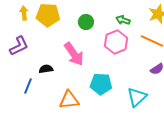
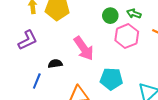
green circle: (86, 22) -> (110, 16), moved

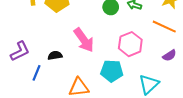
pink hexagon: (127, 36) -> (130, 44), moved
purple L-shape: (28, 40) -> (20, 51), moved

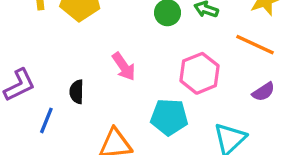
pink arrow: (84, 40) -> (124, 67), size x0.7
black semicircle: (55, 55) -> (77, 92), turned -80

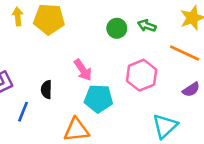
cyan pentagon: (169, 117) -> (99, 99), moved

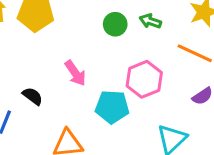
black semicircle: (46, 90) -> (33, 96), turned 126
cyan pentagon: (99, 99) -> (112, 107), moved

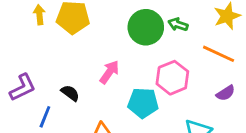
green circle: (115, 24) -> (146, 27), size x1.6
pink arrow: (75, 73) -> (109, 72), turned -110

